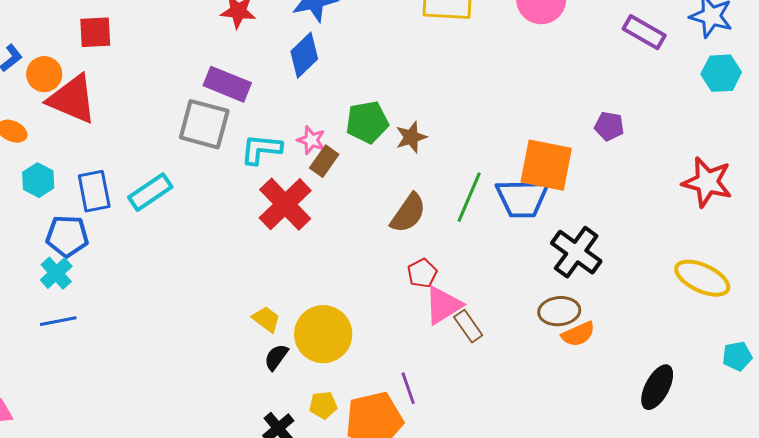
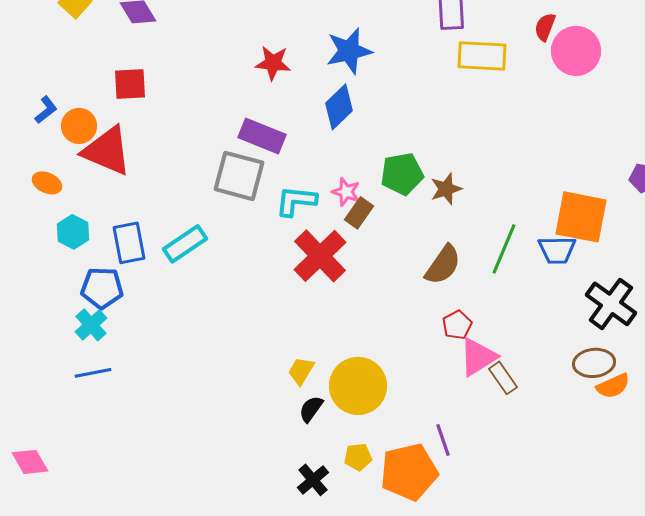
blue trapezoid: (522, 198) -> (557, 250), size x0.7
yellow trapezoid: (266, 319) -> (301, 371), turned -96

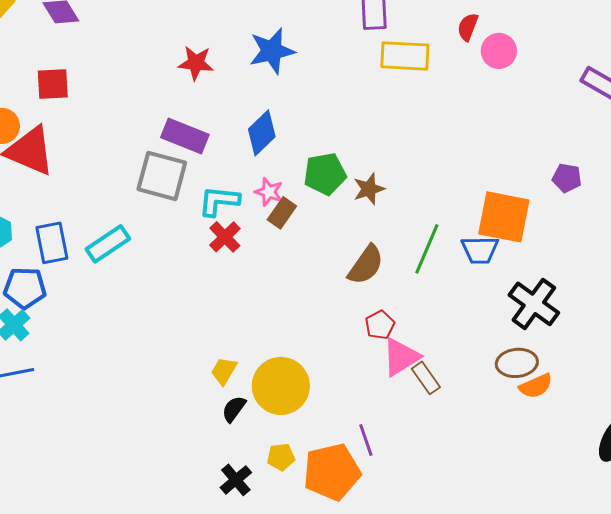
pink circle: (576, 51) -> (499, 51), size x0.7
blue diamond: (339, 107) -> (262, 133), moved
red cross: (320, 256) -> (225, 237), moved, size x0.6

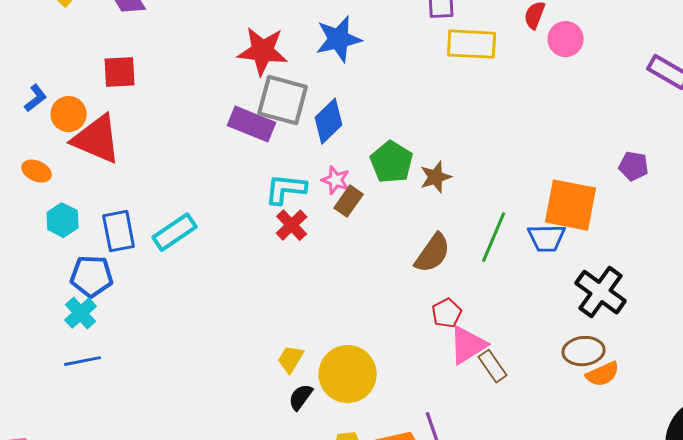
red star: (196, 63) -> (263, 51), size x1.4
green pentagon: (325, 174) -> (392, 162), turned -30
gray square: (162, 176) -> (283, 100), moved

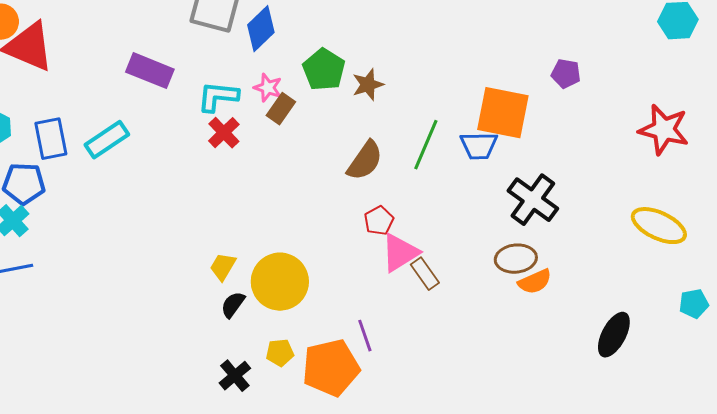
purple rectangle: (252, 124) -> (150, 71), moved

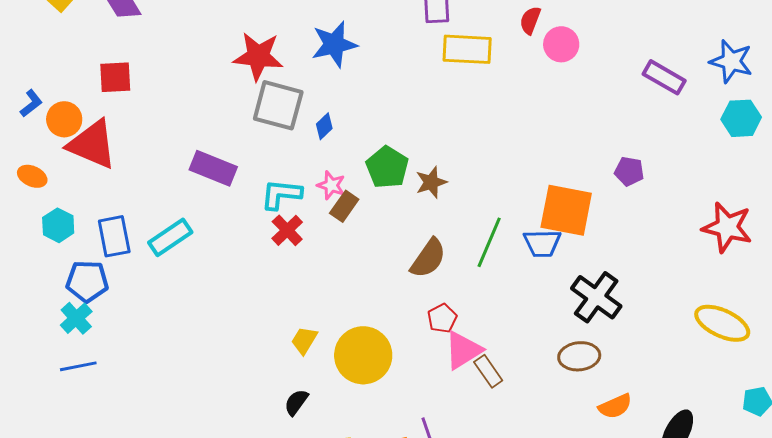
blue diamond: (261, 29) -> (324, 126), size x0.6
yellow trapezoid: (223, 267) -> (304, 340), moved
yellow circle: (280, 282) -> (363, 355), moved
orange semicircle: (535, 282) -> (615, 406), moved

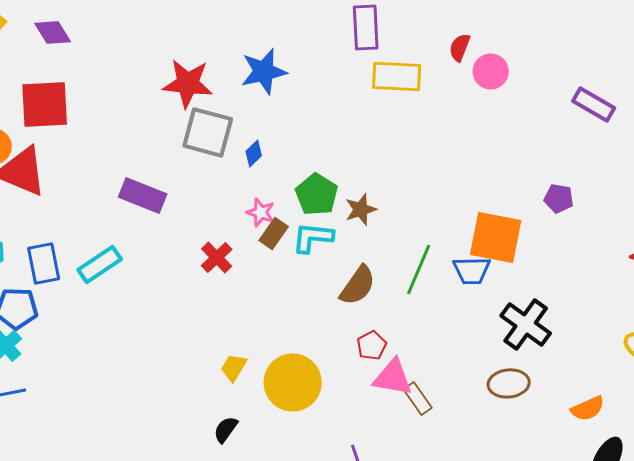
red square: (115, 77) -> (45, 104), size x1.5
cyan L-shape: (281, 194) -> (313, 237), moved
pink triangle: (463, 350) -> (393, 377), turned 42
orange semicircle: (615, 406) -> (588, 408), moved

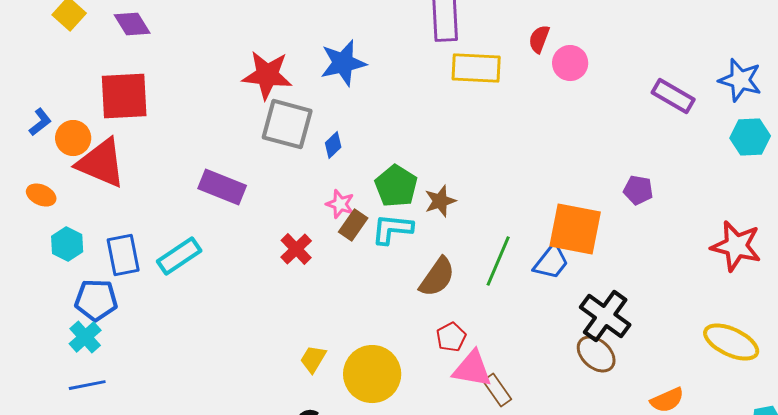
blue trapezoid: (472, 270) -> (551, 262), turned -51
brown ellipse: (509, 383) -> (596, 354), moved, turned 48

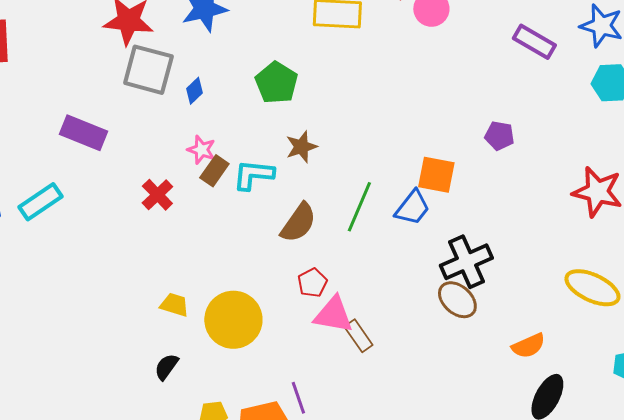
green pentagon: (396, 186) -> (276, 83), moved
orange square: (575, 229) -> (436, 175), size x0.7
black cross: (605, 316) -> (466, 262), turned 30
yellow trapezoid: (313, 359) -> (174, 305), turned 76

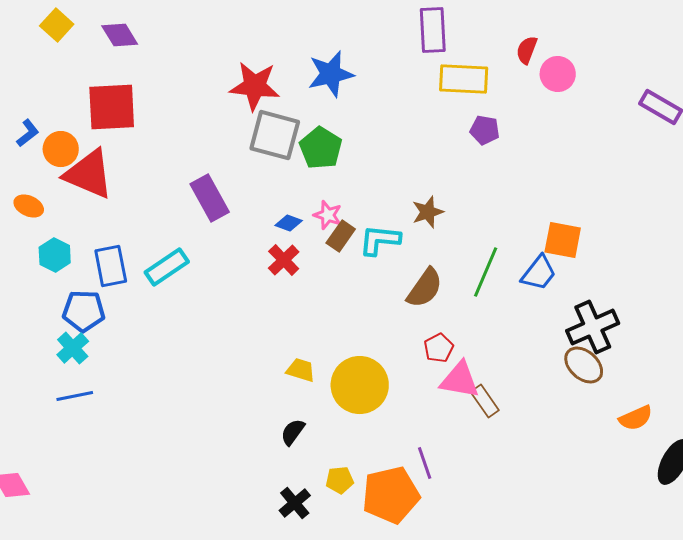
green pentagon: (276, 83) -> (321, 148), moved
blue diamond: (194, 91) -> (289, 223), moved, turned 64
purple rectangle: (83, 133) -> (210, 198), turned 39
purple pentagon: (499, 136) -> (485, 130), moved
orange semicircle: (528, 346) -> (636, 418), moved

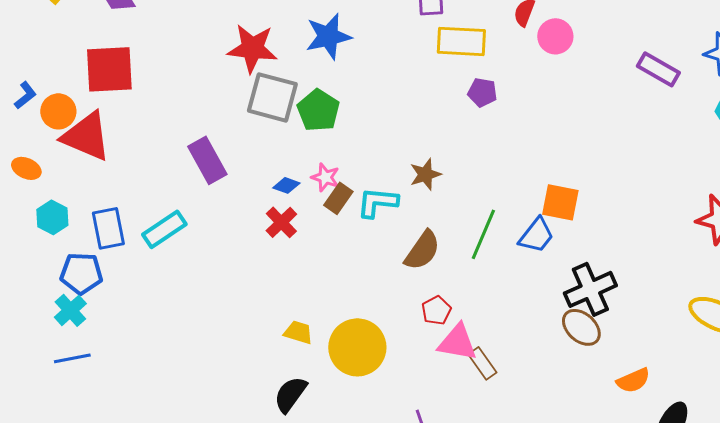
black semicircle: (293, 432) -> (290, 394), size x1.4

